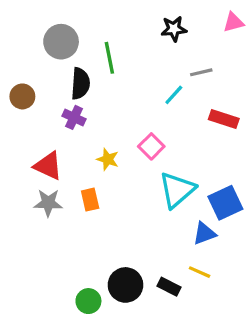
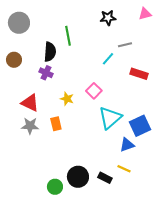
gray circle: (61, 42) -> (19, 23), moved

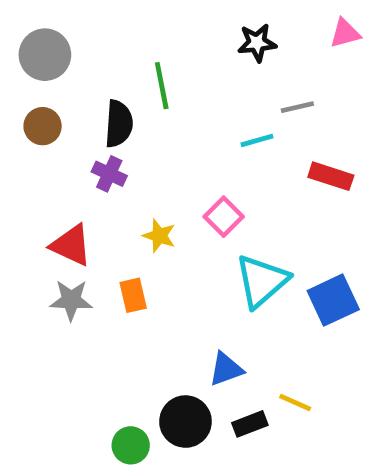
cyan line: (108, 59) -> (257, 140), turned 32
brown circle: (14, 60) -> (43, 126), moved
blue triangle: (127, 145) -> (226, 369), moved
black rectangle: (105, 178) -> (250, 424), turned -48

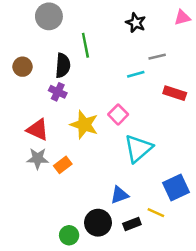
black star: (257, 43) -> (136, 23), turned 30
gray circle: (45, 55) -> (49, 16), moved
yellow star: (159, 236) -> (84, 125), size x1.6
orange rectangle: (133, 295) -> (63, 165), moved, turned 66
blue square: (333, 300) -> (176, 187), moved

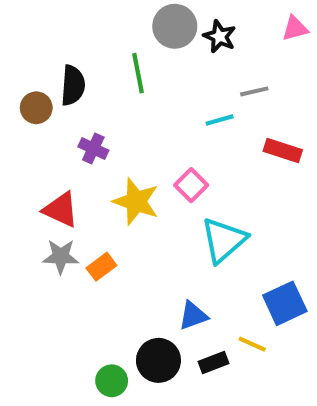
gray circle: (49, 16) -> (175, 26), moved
black semicircle: (63, 65) -> (73, 85), moved

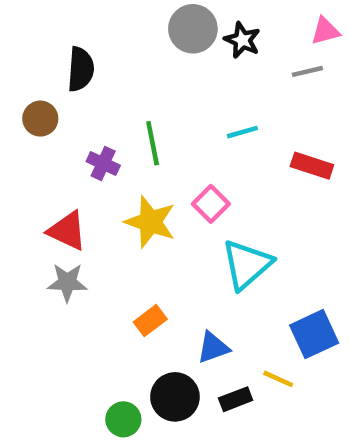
green line: (138, 73) -> (153, 143), moved
black semicircle: (73, 85) -> (81, 69), moved
gray line: (254, 91) -> (307, 71), moved
orange rectangle: (101, 267) -> (150, 321), moved

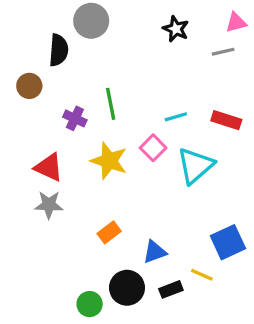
gray circle: (193, 29) -> (91, 21), moved
cyan line: (242, 132) -> (176, 117), moved
cyan triangle: (247, 264) -> (195, 166), moved

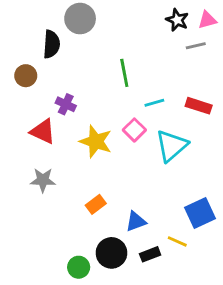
black star: (176, 29) -> (177, 20), moved
green line: (111, 104) -> (124, 73), moved
red triangle: (49, 167) -> (43, 131), moved

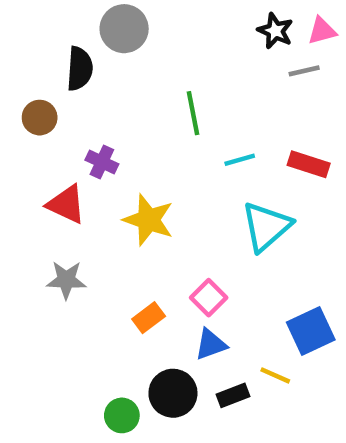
pink square: (134, 130) -> (209, 298), moved

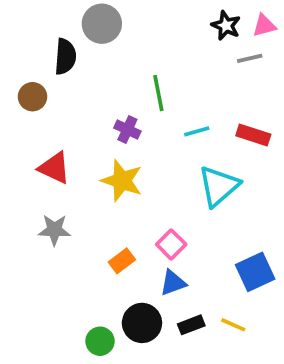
purple cross: (102, 162) -> (127, 130), moved
yellow line: (275, 375) -> (233, 325), moved

